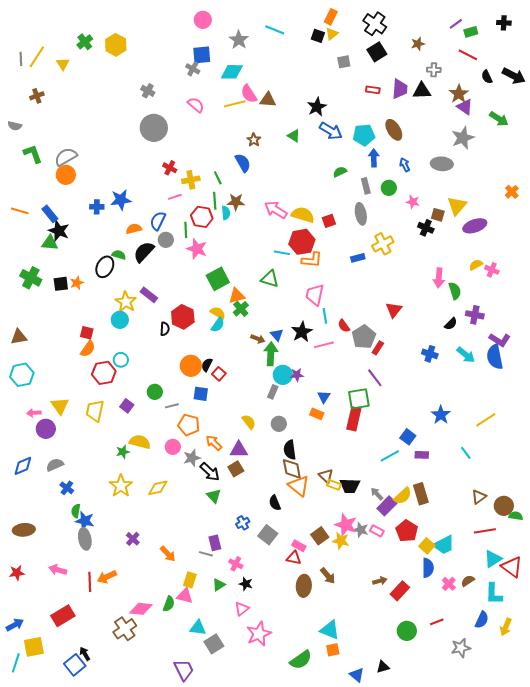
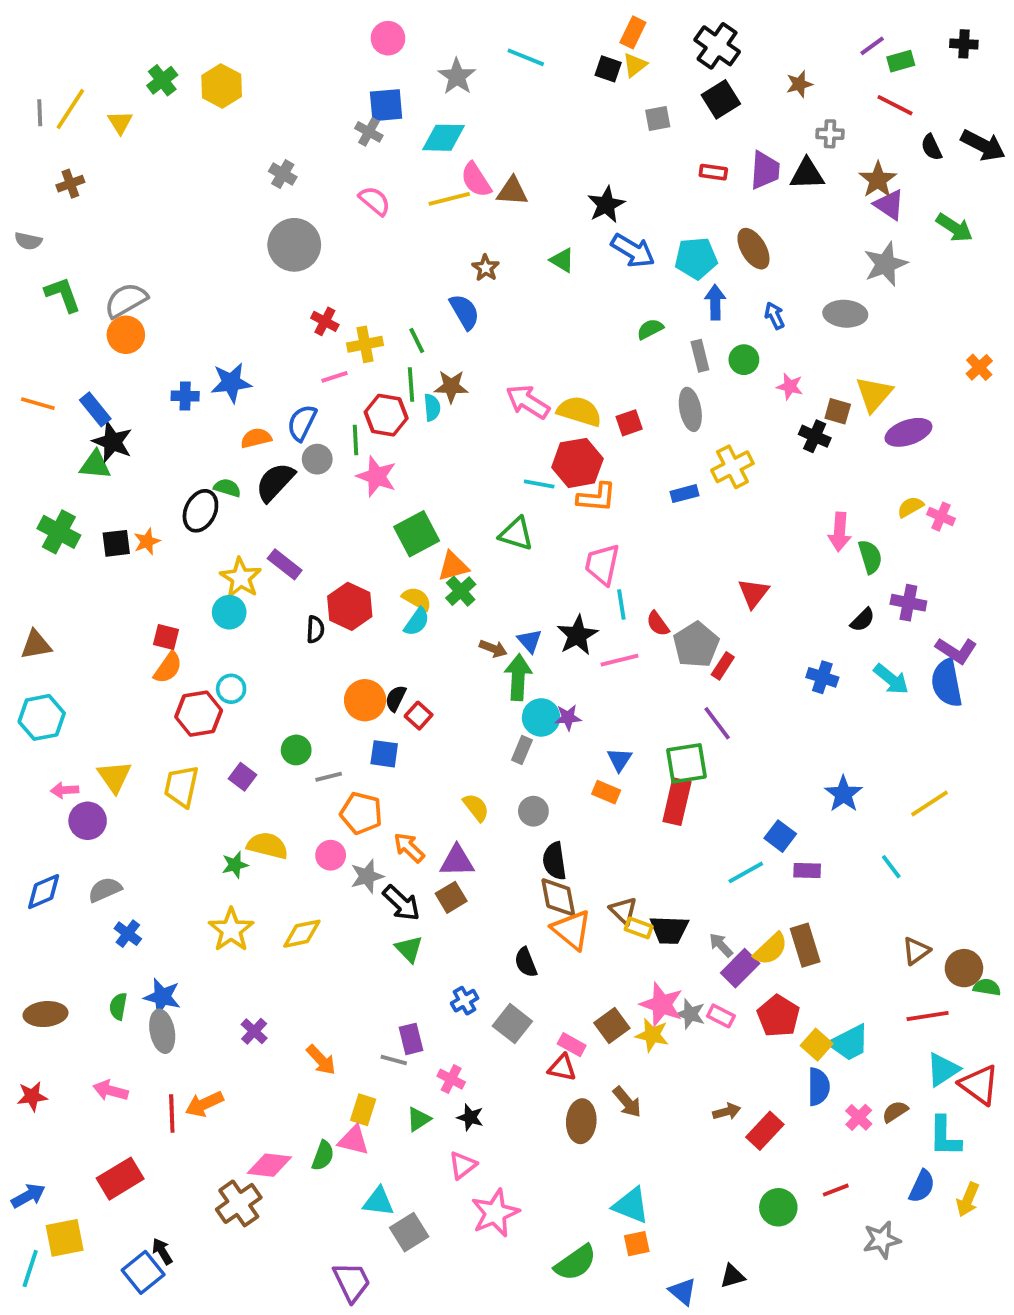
green semicircle: (76, 511) -> (118, 1006), moved

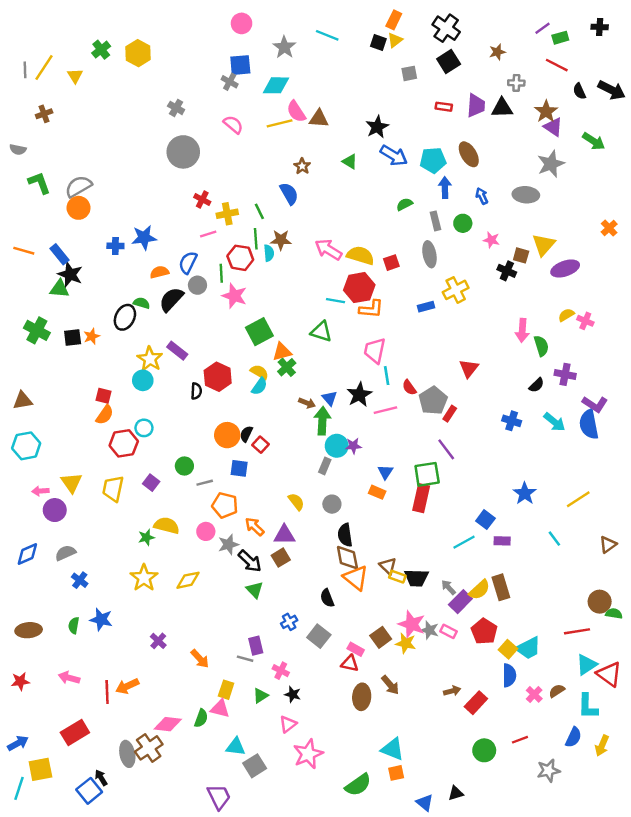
brown triangle: (916, 951) -> (608, 545), moved
gray ellipse: (162, 1031) -> (127, 754), moved

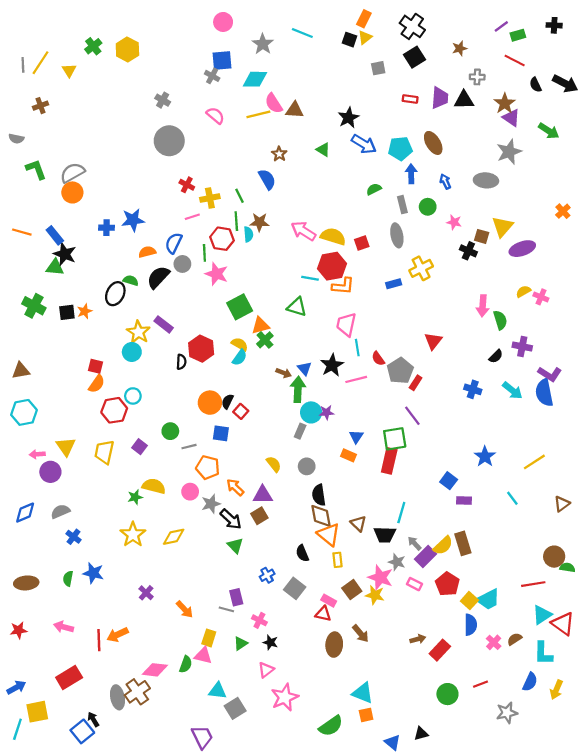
cyan line: (464, 542) -> (401, 513), moved, turned -45
yellow rectangle: (397, 577) -> (337, 560), moved, turned 64
gray star: (429, 630) -> (397, 562), moved

